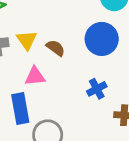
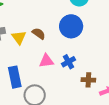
yellow triangle: (27, 40) -> (19, 37), moved
pink triangle: (35, 76) -> (46, 61), moved

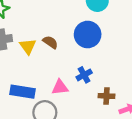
pink triangle: (46, 61) -> (60, 87), moved
blue rectangle: (15, 77) -> (22, 92), turned -70

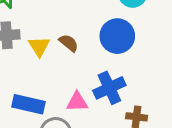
blue cross: (84, 75) -> (109, 88), size x1.5

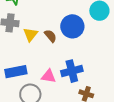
blue circle: (117, 36) -> (72, 26), moved
blue rectangle: (29, 104) -> (16, 72), turned -35

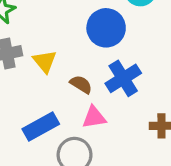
brown semicircle: (50, 36) -> (81, 84), moved
blue cross: (72, 71) -> (123, 78), moved

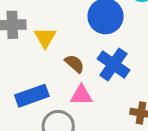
blue cross: (123, 78) -> (113, 64), turned -32

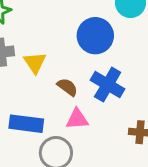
blue rectangle: (32, 96) -> (26, 124), turned 32

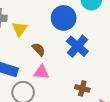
blue cross: (108, 85) -> (77, 46), moved

